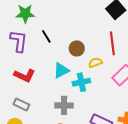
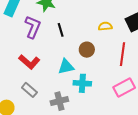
yellow semicircle: (95, 63) -> (105, 26), moved
gray rectangle: (21, 105) -> (29, 90), moved
gray cross: (64, 105) -> (59, 101), turned -30

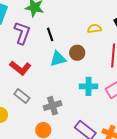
cyan triangle: (66, 67) -> (58, 59), moved
cyan cross: (82, 83) -> (89, 86), moved

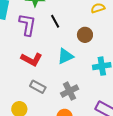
cyan triangle: (58, 59) -> (65, 56), moved

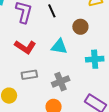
cyan triangle: (65, 56) -> (59, 47), turned 30
gray rectangle: (38, 87) -> (29, 75), turned -42

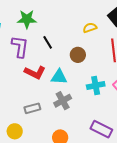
red L-shape: (25, 47) -> (35, 73), moved
gray cross: (61, 82) -> (63, 101), moved

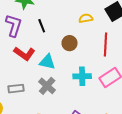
gray cross: (63, 101) -> (47, 86), turned -30

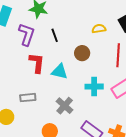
red L-shape: (24, 54) -> (37, 63), turned -120
gray cross: (47, 86) -> (65, 106), moved

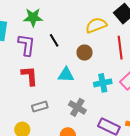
yellow semicircle: (99, 29) -> (96, 25), size x1.5
red L-shape: (37, 63) -> (30, 76), moved

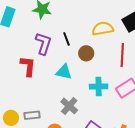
black line: (54, 40) -> (66, 39), moved
purple L-shape: (26, 45) -> (43, 43), moved
gray rectangle: (40, 107) -> (32, 115), moved

